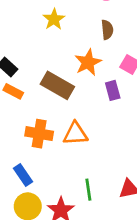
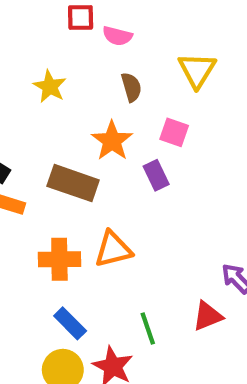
blue rectangle: (23, 175) -> (70, 323), moved

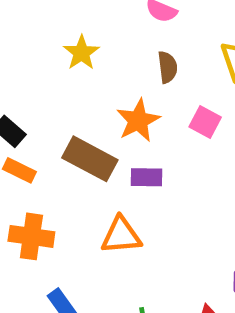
purple rectangle: (156, 175) -> (146, 177), moved, turned -72
orange cross: (59, 259) -> (31, 236), moved

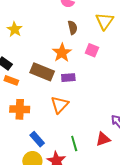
yellow star: (81, 53) -> (15, 29), moved
orange triangle: (121, 235) -> (60, 105), turned -36

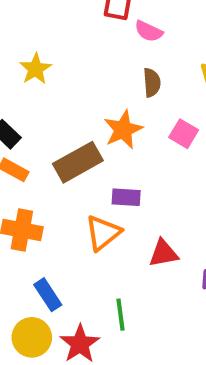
brown rectangle: (42, 72) -> (78, 162), turned -60
purple rectangle: (68, 78) -> (126, 197), moved
red triangle: (103, 139) -> (163, 253), moved

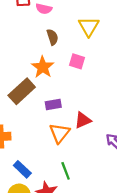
orange triangle: (103, 233) -> (60, 133), moved
red triangle: (163, 253) -> (83, 120), moved

